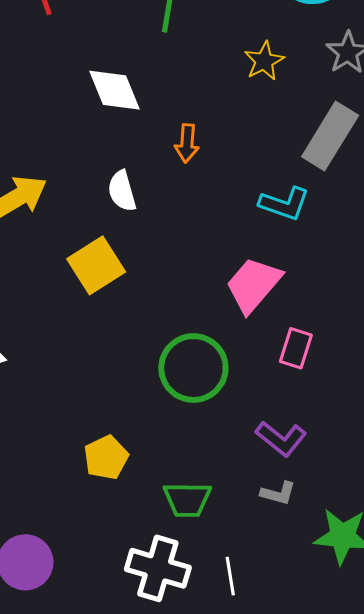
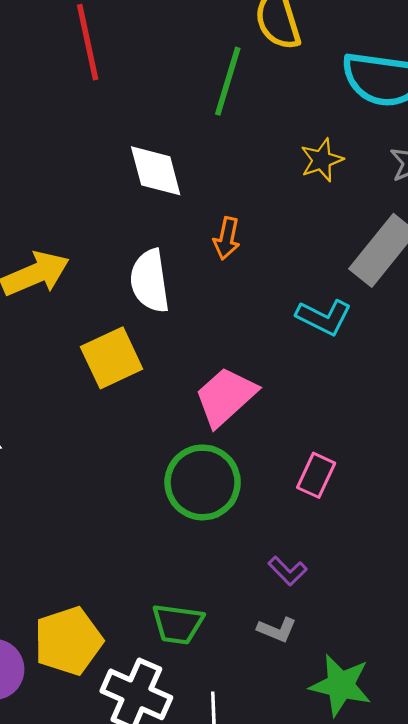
white semicircle: (122, 191) -> (150, 281), size x1.4
pink trapezoid: (253, 285) -> (226, 397), moved
purple L-shape: (281, 439) -> (288, 571), size x0.7
yellow pentagon: (106, 457) -> (68, 641), moved, size x1.4

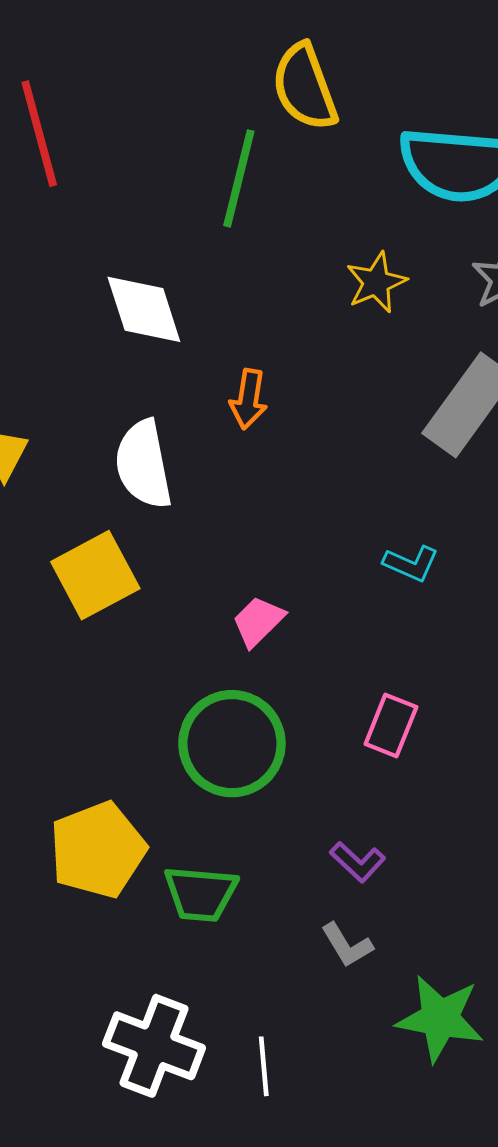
cyan L-shape: (324, 317) -> (411, 564), moved, size x0.7
pink trapezoid: (226, 397) -> (258, 621), size x0.6
green trapezoid: (178, 624) -> (201, 894), moved
gray L-shape: (277, 630) -> (347, 945), turned 39
yellow pentagon: (68, 641) -> (98, 850), moved

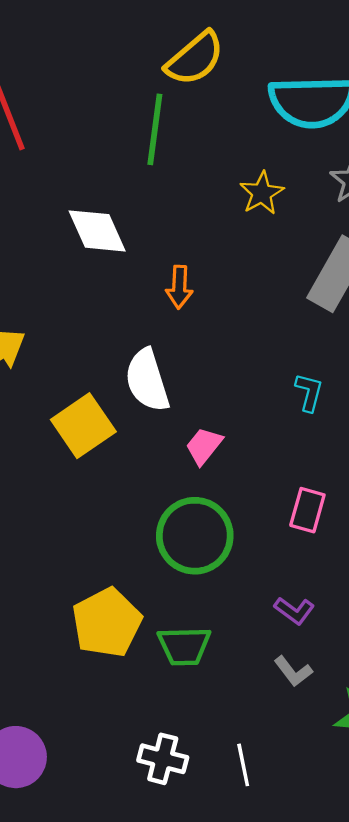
yellow semicircle: (305, 87) -> (195, 59), turned -104
white semicircle: (143, 464) -> (147, 380), moved
cyan L-shape: (411, 564) -> (309, 392), turned -93
white cross: (154, 1046) -> (163, 759), size x0.7

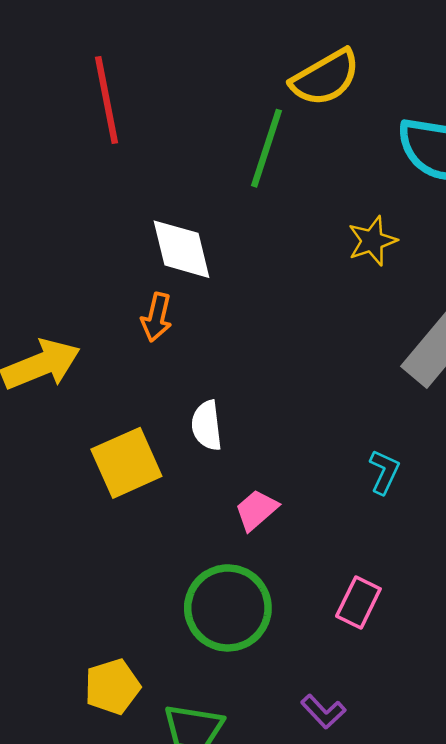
orange arrow: (179, 287) -> (157, 317), moved
white semicircle: (147, 380) -> (207, 426), size x0.7
yellow pentagon: (107, 623) -> (112, 687), size x0.7

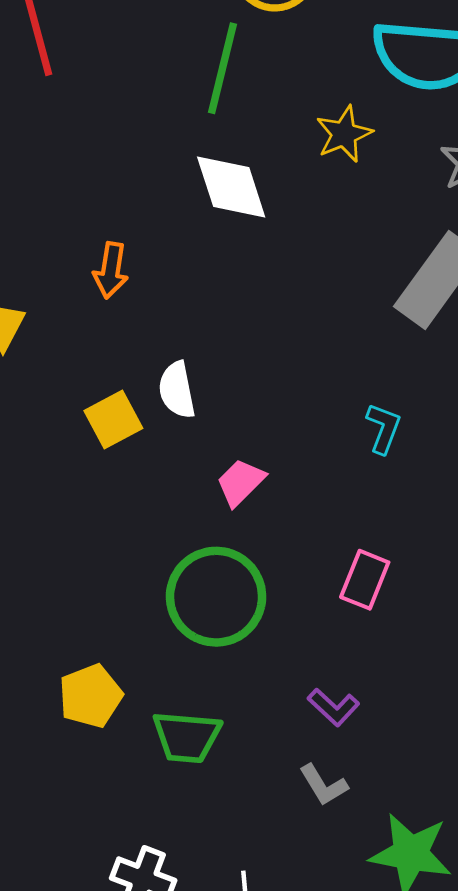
yellow star: (372, 241) -> (344, 134), moved
white diamond: (182, 249) -> (231, 187), moved
yellow square: (126, 463) -> (113, 420), moved, size x0.7

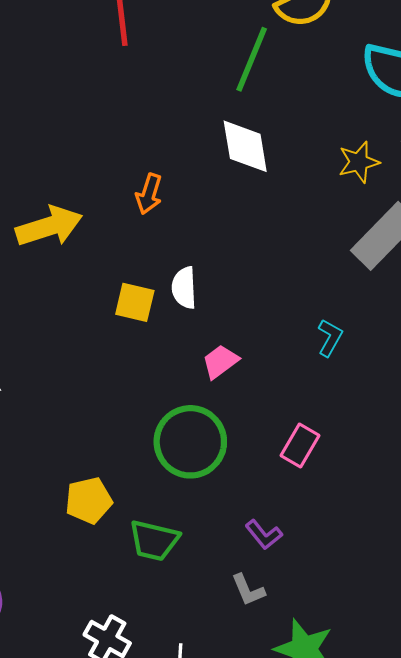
yellow star: (344, 134) -> (359, 162), moved
yellow square: (113, 420) -> (135, 302), turned 33

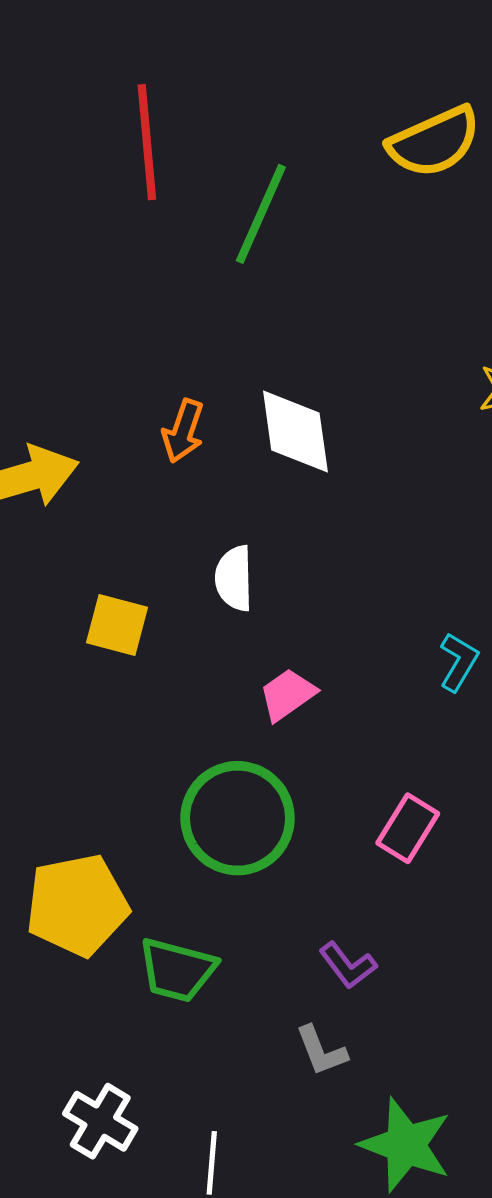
green line: (252, 59) -> (261, 214), moved
white diamond: (245, 146) -> (295, 432), moved
yellow square: (135, 302) -> (117, 625), moved
yellow pentagon: (89, 500) -> (77, 905), size x1.4

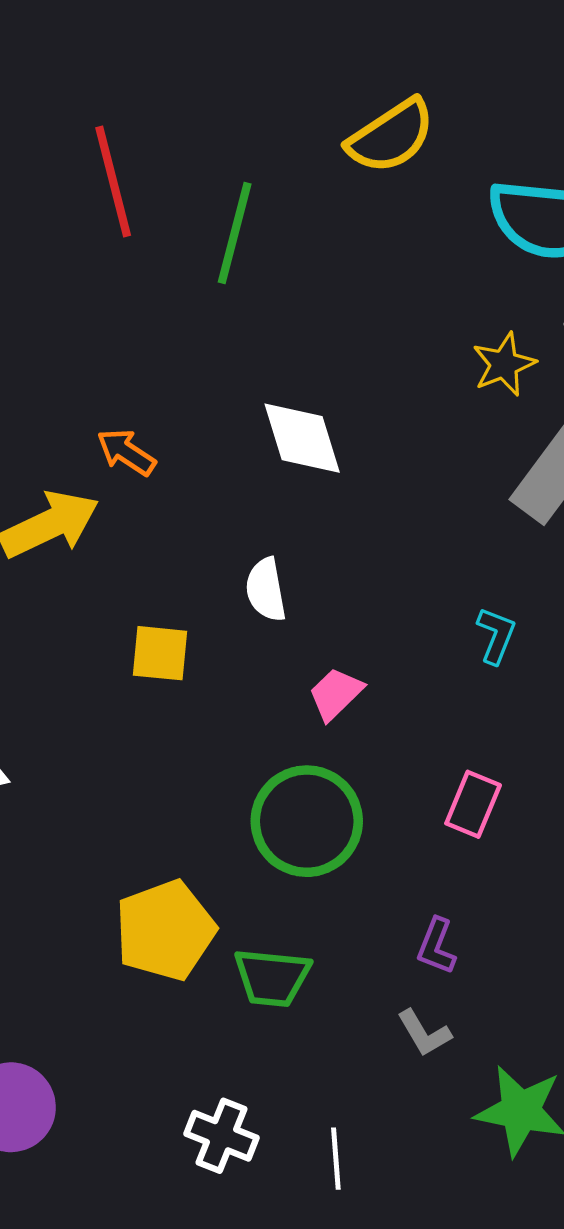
orange arrow: (183, 431) -> (126, 452), moved, turned 114
purple L-shape: (348, 965) -> (436, 946), turned 68

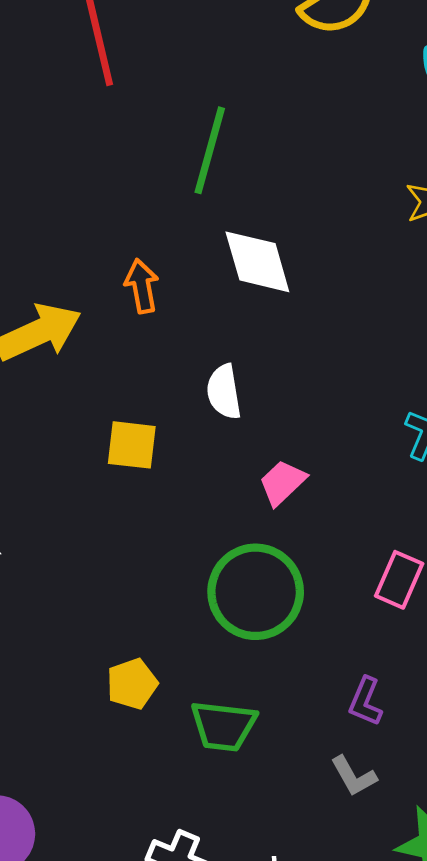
green line: (235, 233) -> (210, 150), moved
orange arrow: (126, 452) -> (142, 286), moved, turned 45
yellow pentagon: (165, 930) -> (132, 684), size x0.6

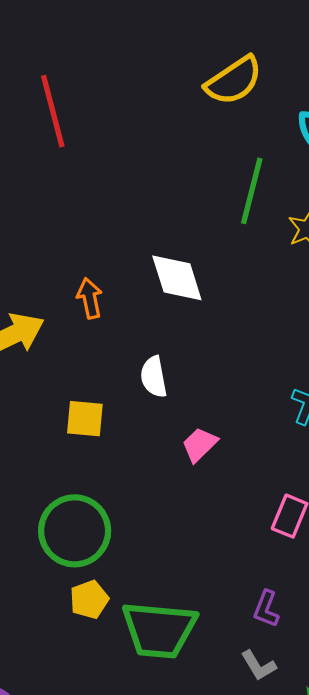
green line: (210, 150) -> (252, 191), moved
green circle: (256, 592) -> (75, 531), moved
green trapezoid: (223, 726) -> (159, 630), size x1.5

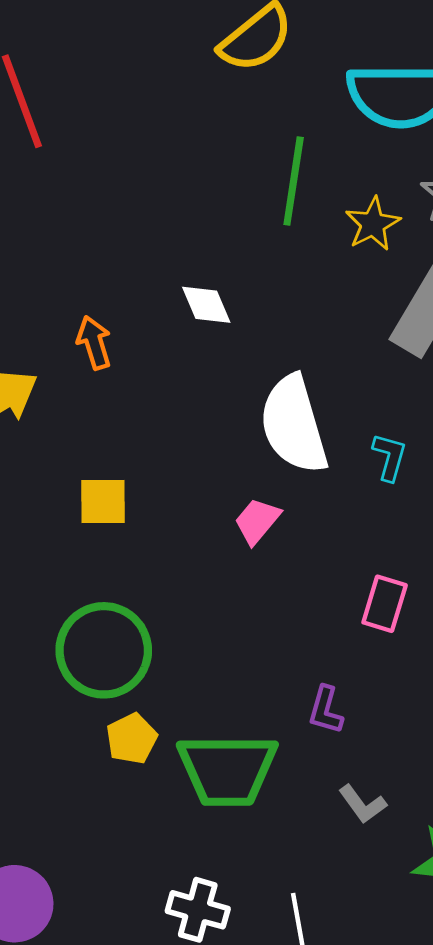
white diamond: (177, 278) -> (206, 305), size x0.7
white semicircle: (154, 377) -> (294, 425), moved, size x1.8
purple L-shape: (266, 609) -> (326, 710), moved

